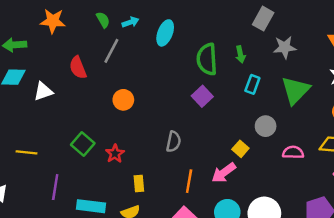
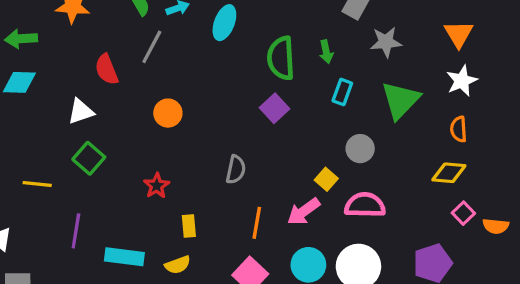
white triangle: (43, 91) -> (81, 111), moved
green square: (83, 144) -> (89, 158), moved
pink semicircle: (293, 152) -> (365, 205), moved, size x1.4

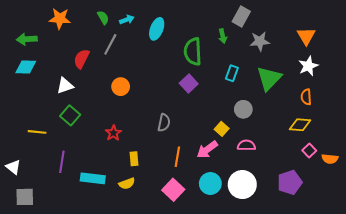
green arrow: (326, 52) -> (223, 36), moved
red semicircle: (107, 69) -> (81, 59), turned 48
pink semicircle: (365, 205) -> (246, 145), size x0.7

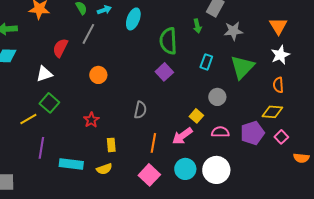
yellow line: (37, 132) -> (28, 119), moved, turned -36
orange semicircle: (330, 159) -> (301, 158), moved
purple pentagon: (290, 182) -> (252, 133), moved

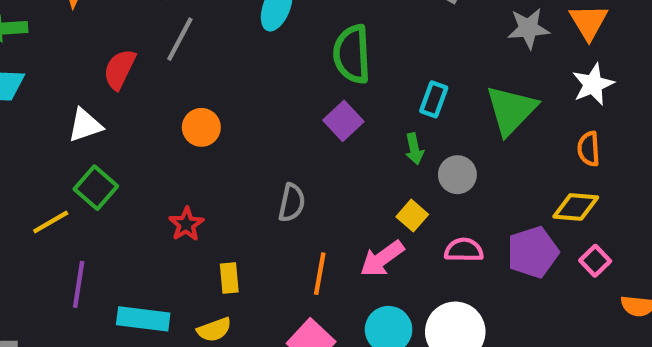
green arrow: (197, 26) -> (414, 149), moved
gray star: (233, 31) -> (528, 28), moved

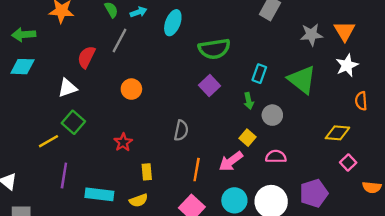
green semicircle: (352, 54) -> (214, 49), turned -96
green triangle: (511, 110) -> (302, 80), turned -36
orange semicircle: (589, 149) -> (361, 101), moved
purple pentagon: (533, 252) -> (314, 193), moved

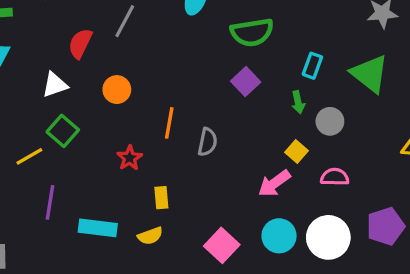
orange circle: (131, 89) -> (117, 90), moved
orange line: (197, 170) -> (169, 123), moved

